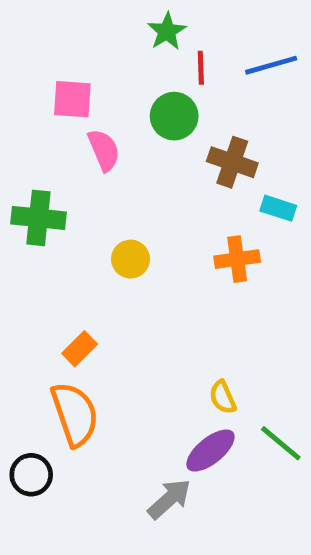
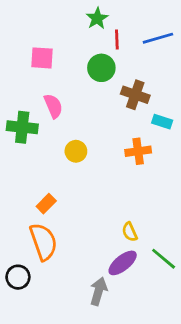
pink semicircle: (104, 150) -> (53, 106), moved
gray arrow: (169, 499) -> (99, 291), turned -32

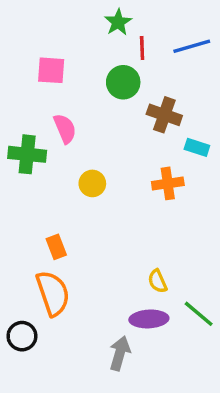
orange rectangle: (46, 204) -> (56, 247), turned -66
purple ellipse: (123, 263) -> (149, 319), turned 36

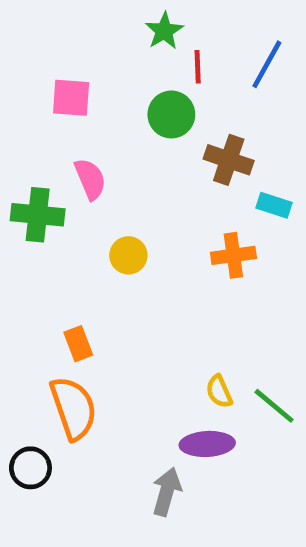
blue line: (192, 46) -> (267, 64), turned -45
green line: (199, 314) -> (274, 406), moved

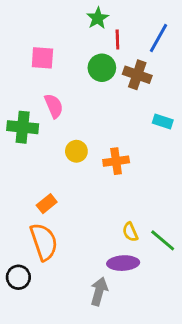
brown cross: (229, 160) -> (137, 75), moved
orange cross: (233, 255) -> (116, 161), moved
orange rectangle: (78, 344) -> (47, 204), turned 72

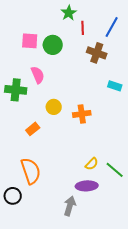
green circle: (102, 68) -> (53, 45), moved
orange rectangle: (47, 204) -> (33, 129), moved
yellow semicircle: (130, 232) -> (92, 164), turned -112

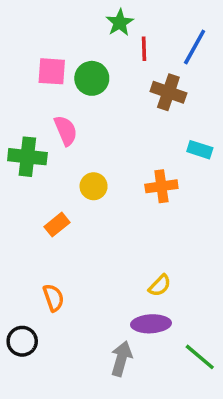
orange cross: (82, 114) -> (161, 186), moved
green line: (115, 170) -> (200, 357), moved
orange semicircle: (31, 171) -> (54, 298), size x0.6

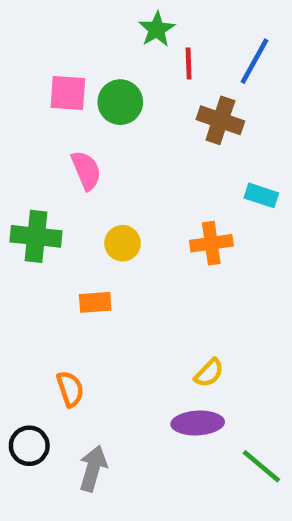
green cross: (27, 157) -> (36, 236), moved
orange rectangle: (57, 225) -> (95, 302), moved, turned 35
gray arrow: (121, 359) -> (93, 469), moved

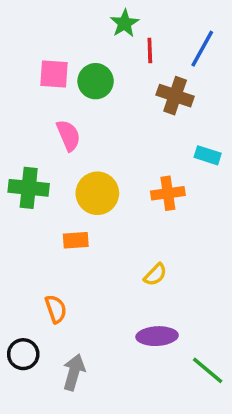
yellow circle: (123, 243) -> (97, 193), size x1.5
yellow semicircle: (209, 373) -> (155, 275), moved

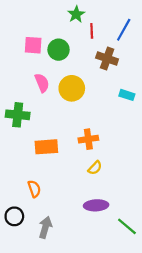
yellow circle: (97, 193) -> (72, 88), moved
orange cross: (168, 193) -> (88, 139), moved
orange rectangle: (76, 240) -> (46, 147), size x1.5

